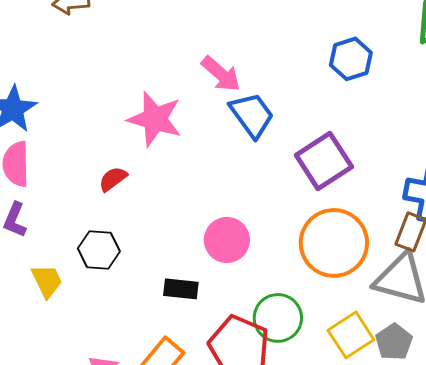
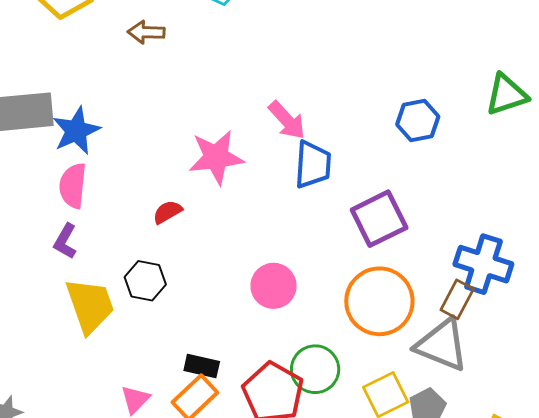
blue trapezoid: (252, 115) -> (313, 165), turned 33
pink star: (155, 119) -> (216, 157), turned -30
yellow trapezoid: (47, 281) -> (90, 306), size x1.6
black rectangle: (181, 289) -> (202, 366), moved

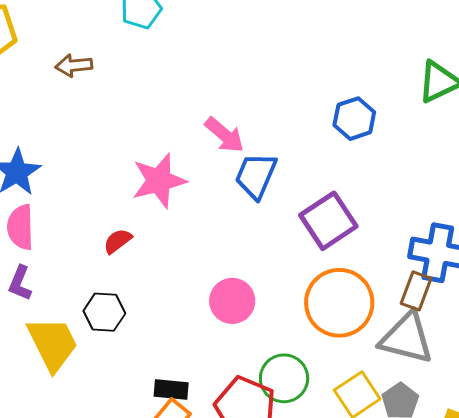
blue trapezoid: (313, 165) -> (256, 176), turned -153

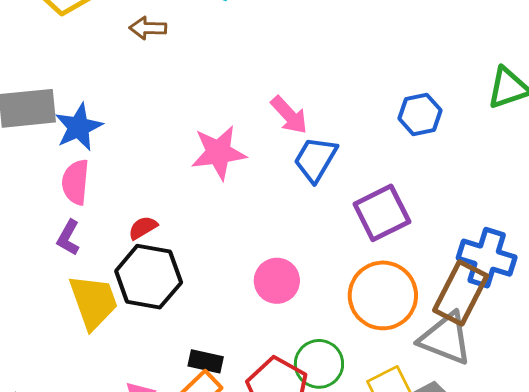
red semicircle: (118, 241) -> (143, 228), moved
brown rectangle: (416, 291) -> (461, 293), size x1.6
black hexagon: (104, 312) -> (149, 277), size x1.6

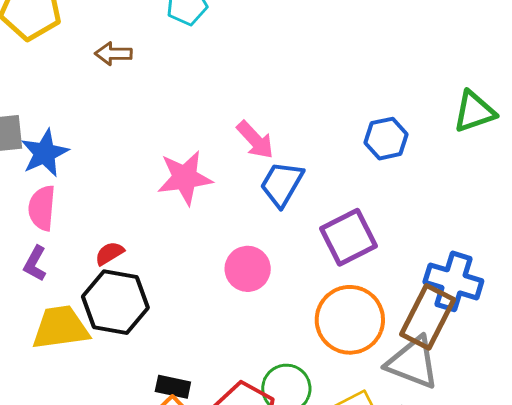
pink circle: (277, 281) -> (248, 269), moved
yellow trapezoid: (93, 302) -> (60, 328), turned -78

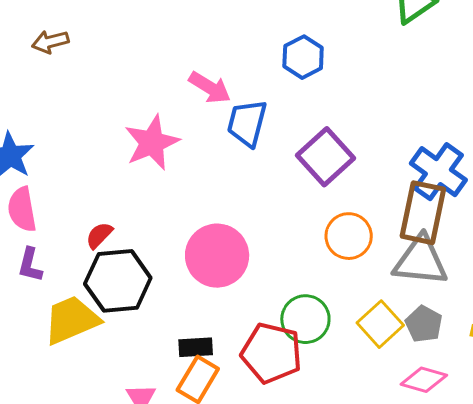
blue hexagon: (386, 139) -> (303, 57), moved
pink circle: (248, 269) -> (217, 256), moved, size x1.4
blue cross: (453, 281) -> (438, 172), turned 34
orange circle: (350, 320) -> (349, 236), size x0.7

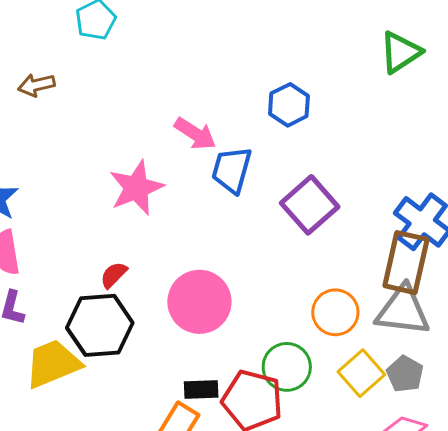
red semicircle: (99, 235) -> (114, 275), moved
orange circle: (349, 236) -> (335, 312), moved
black rectangle: (196, 347) -> (201, 390), moved

